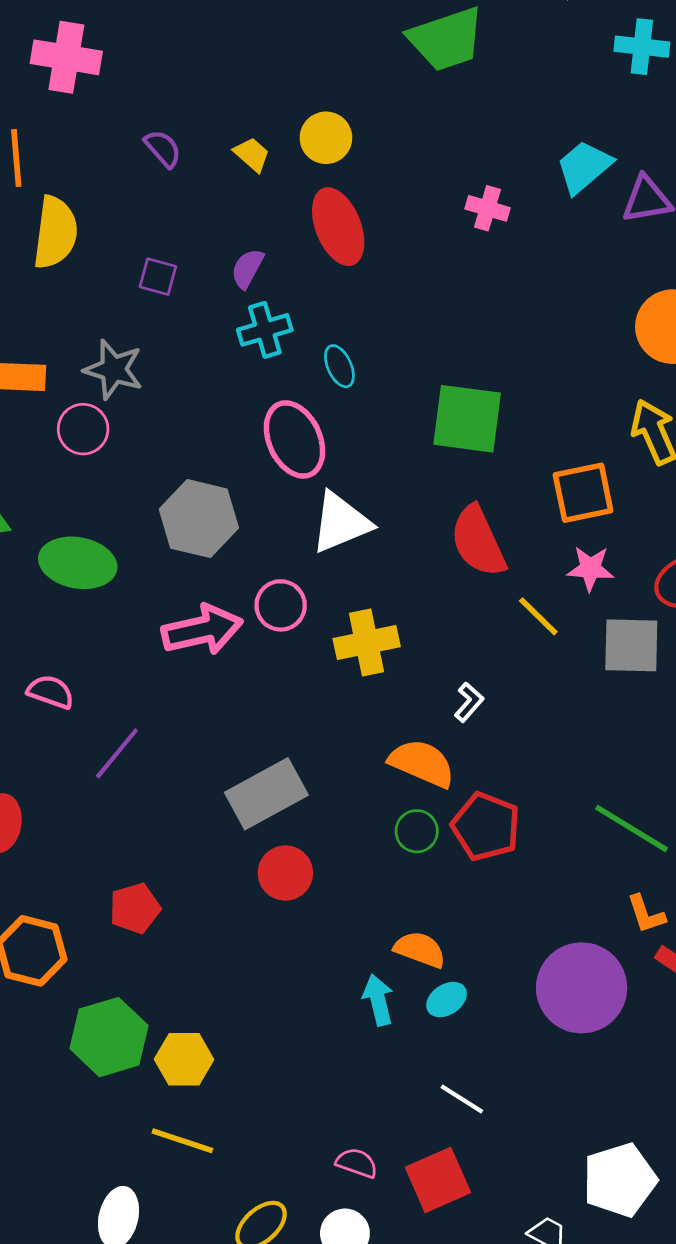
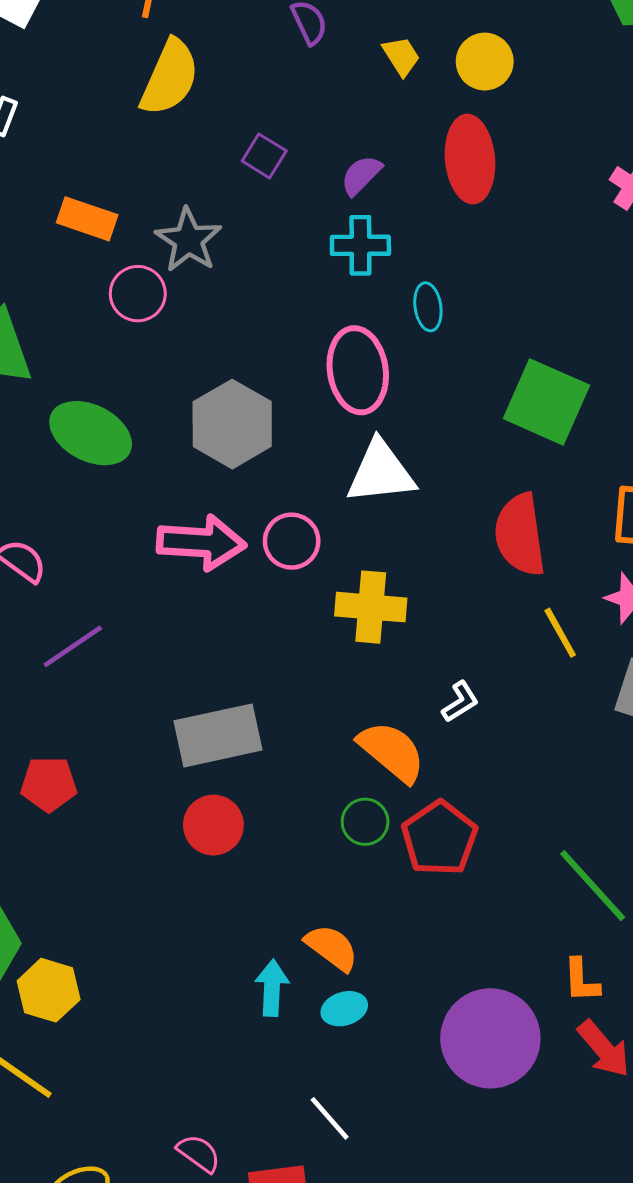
red pentagon: (135, 908) -> (49, 784), moved

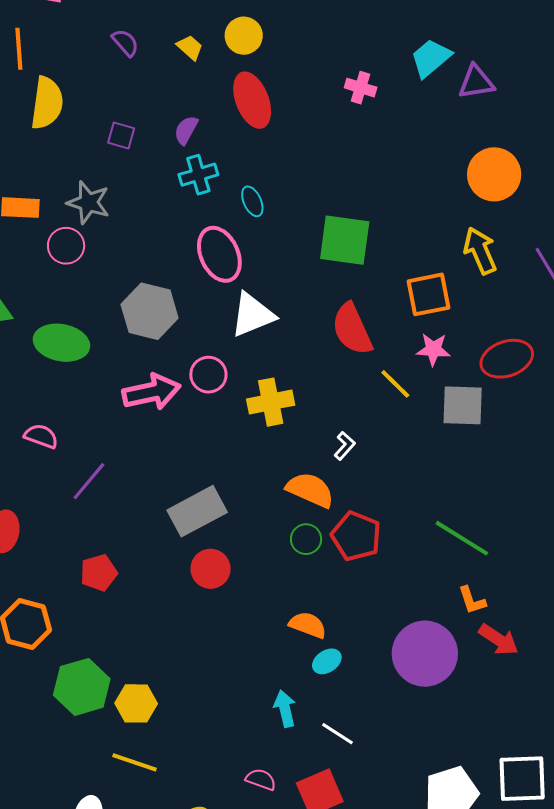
cyan arrow: (272, 988) -> (285, 709), moved

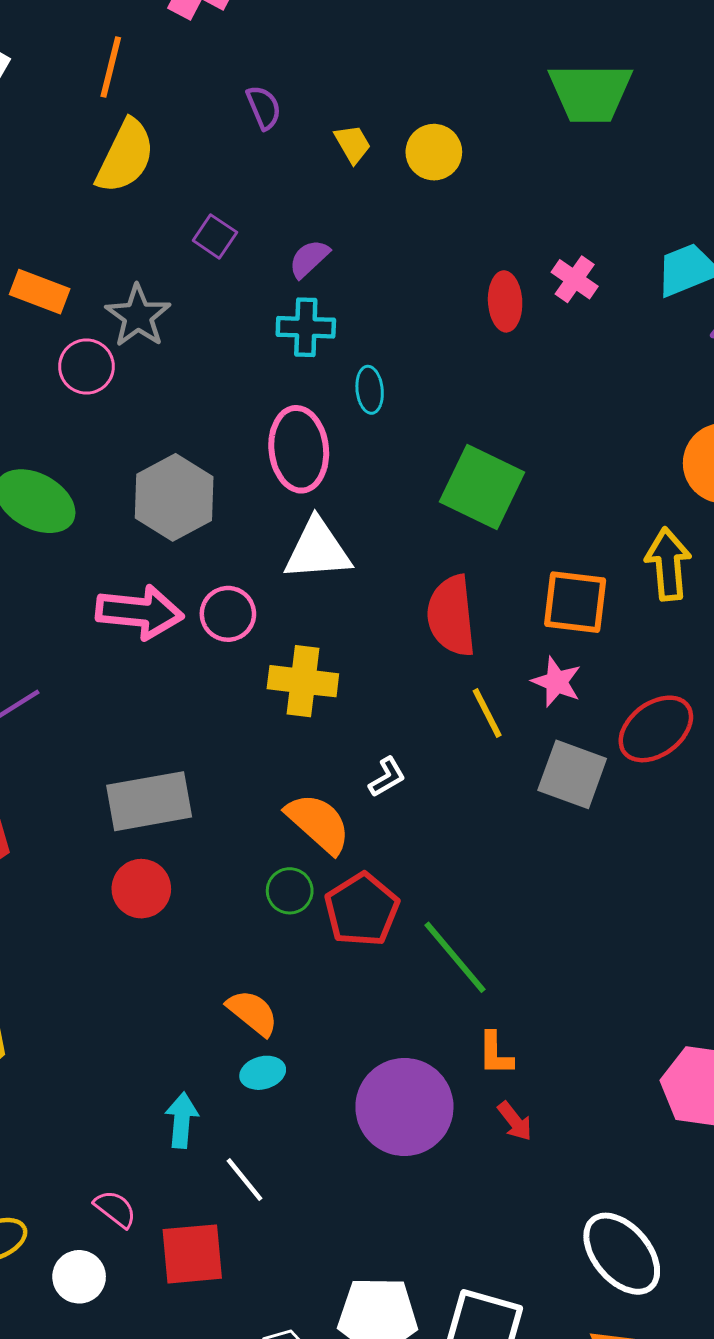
red ellipse: (252, 100) -> (505, 301), moved, size x0.7
red ellipse: (507, 359) -> (656, 729), turned -36
green line: (462, 538) -> (455, 957), moved
red arrow: (499, 640) -> (515, 1121), size x0.7

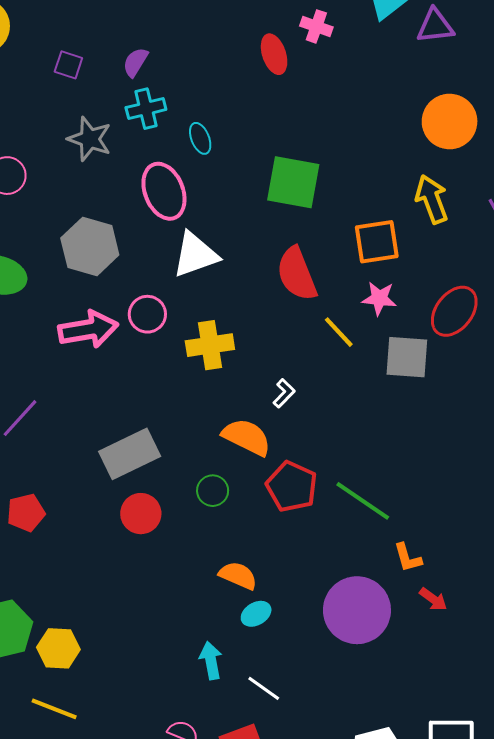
gray star: (138, 316) -> (90, 139), moved
green circle: (290, 891) -> (213, 491), moved

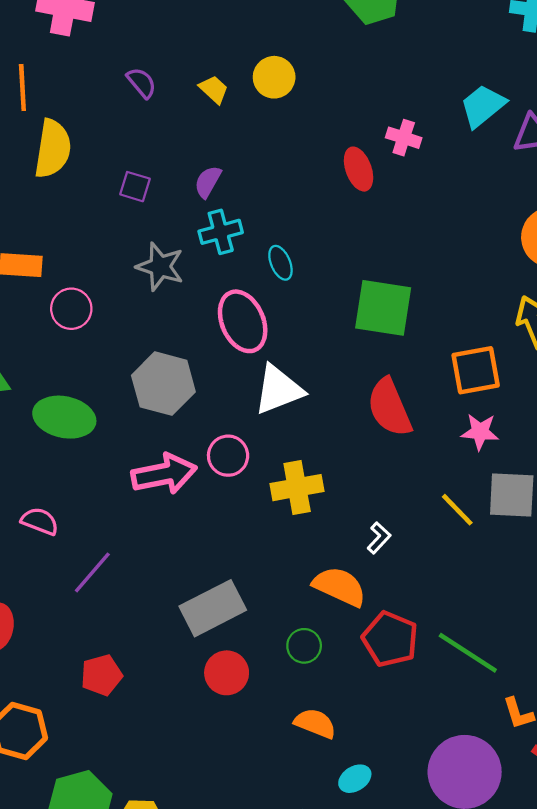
yellow line: (339, 332) -> (457, 510), moved
orange semicircle: (238, 576) -> (315, 723), moved

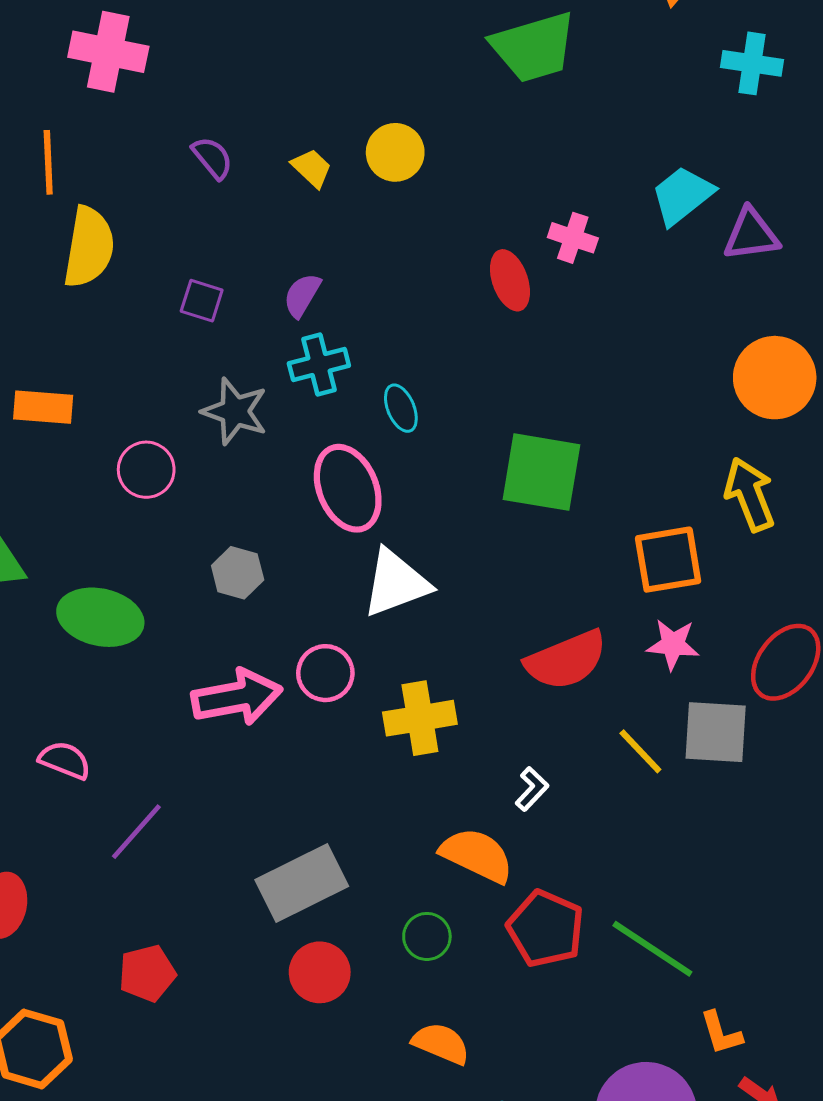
pink circle: (71, 309) -> (146, 470), moved
gray hexagon: (163, 384) -> (238, 573), size x0.6
red semicircle: (389, 408) -> (566, 660), moved, turned -90

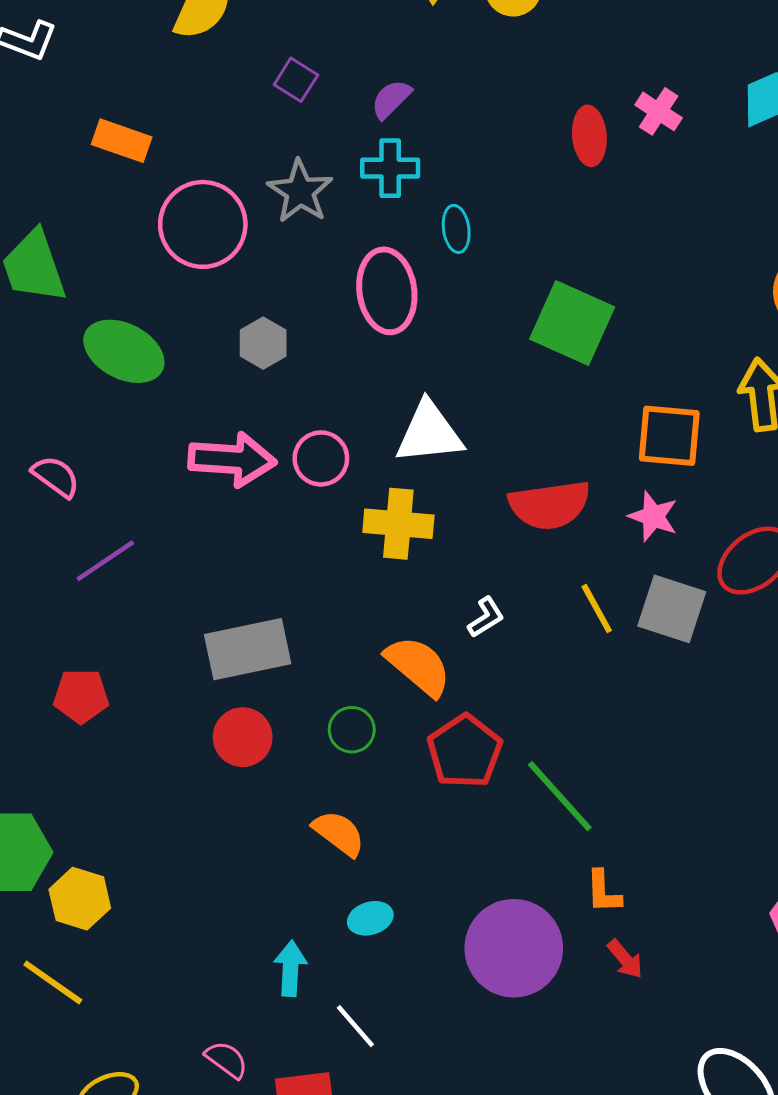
pink circle: (146, 470) -> (203, 224), size x1.6
white triangle: (396, 583) -> (429, 433), moved

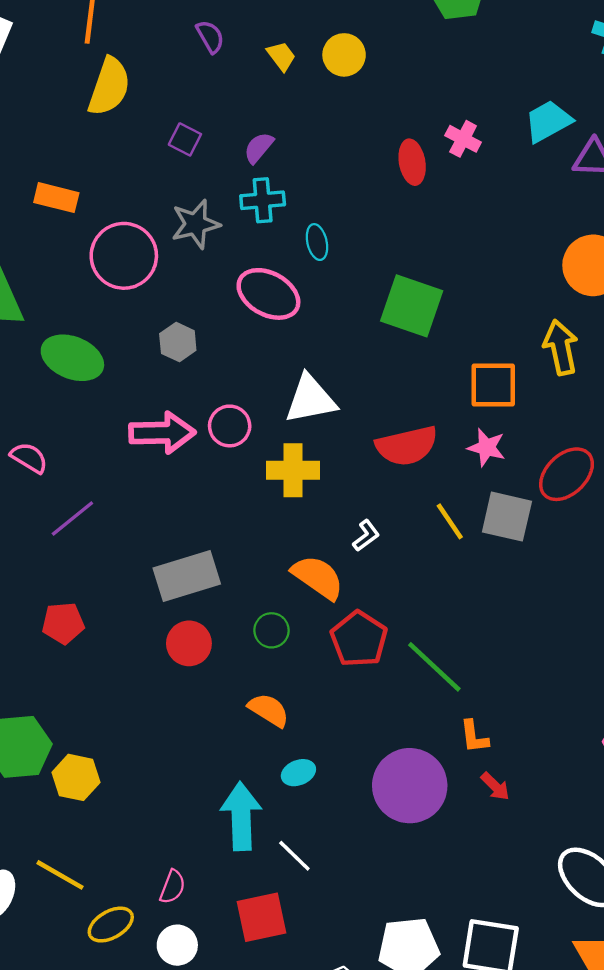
gray star: (300, 191) -> (196, 224), turned 30
pink ellipse: (387, 291) -> (268, 294), turned -48
cyan arrow: (290, 968) -> (241, 816), size x1.6
yellow line: (53, 982) -> (60, 875), moved
pink semicircle: (226, 1060) -> (172, 887), moved, turned 80

